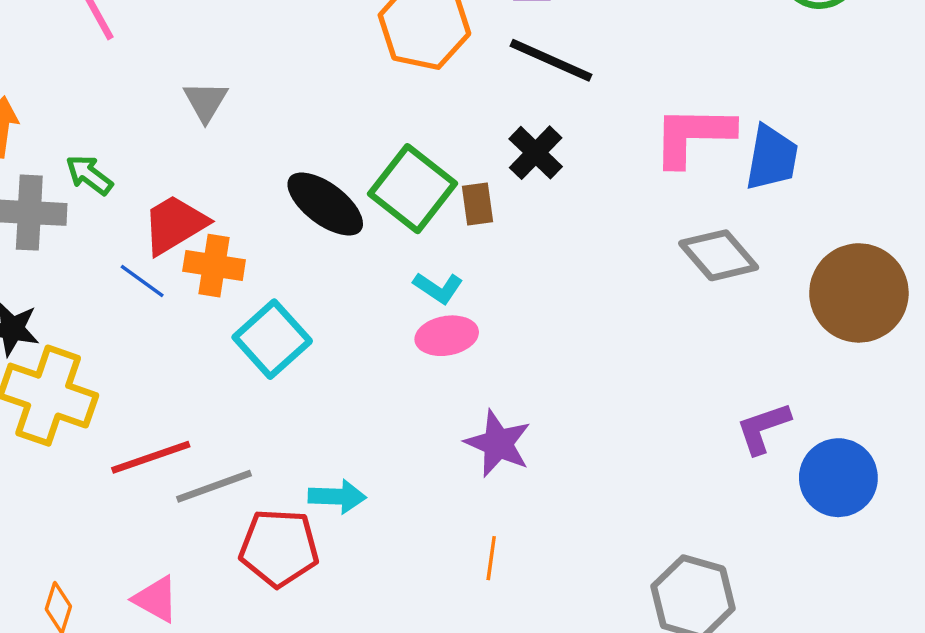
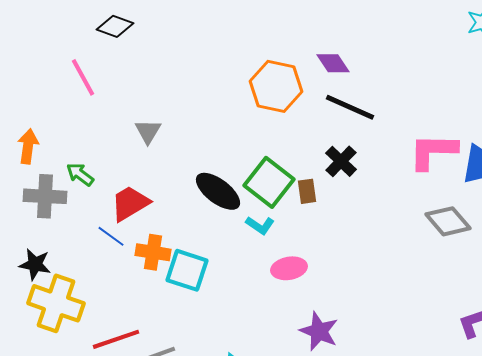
orange cross: (214, 266) -> (153, 252), moved
cyan L-shape: (438, 288) -> (260, 225), moved
cyan square: (272, 339) -> (187, 270), turned -30

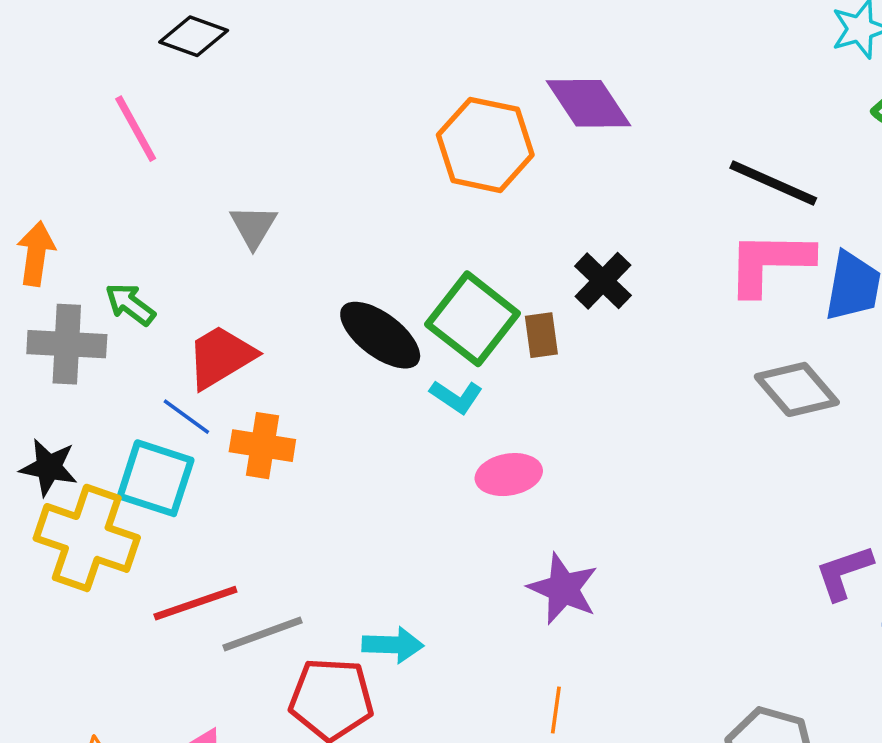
purple diamond: (333, 63) -> (588, 103), size x1.4
black line: (350, 107) -> (773, 183), moved
cyan square: (187, 270) -> (156, 478), moved

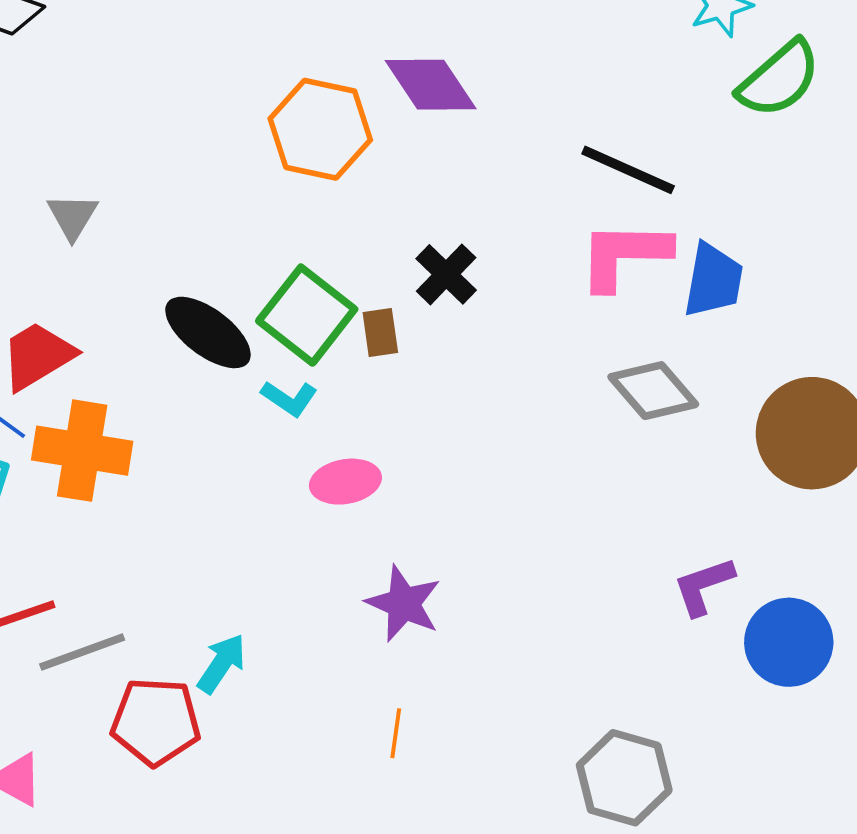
orange cross: (262, 446) -> (82, 451), size x1.4
cyan arrow: (393, 645) -> (222, 664), turned -58

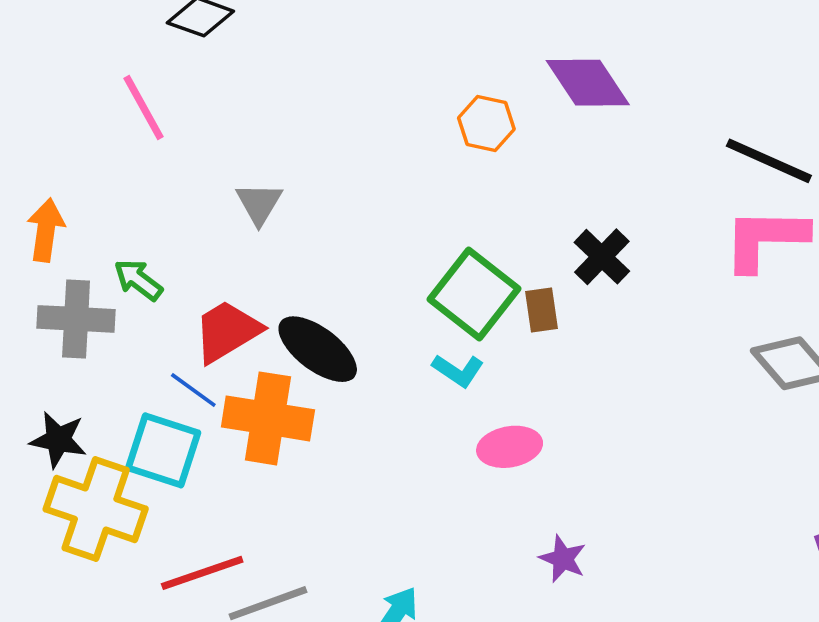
orange hexagon: (320, 129) -> (486, 124), size x0.6
black ellipse: (208, 332) -> (318, 349), moved
purple star: (404, 604) -> (563, 559), size x0.7

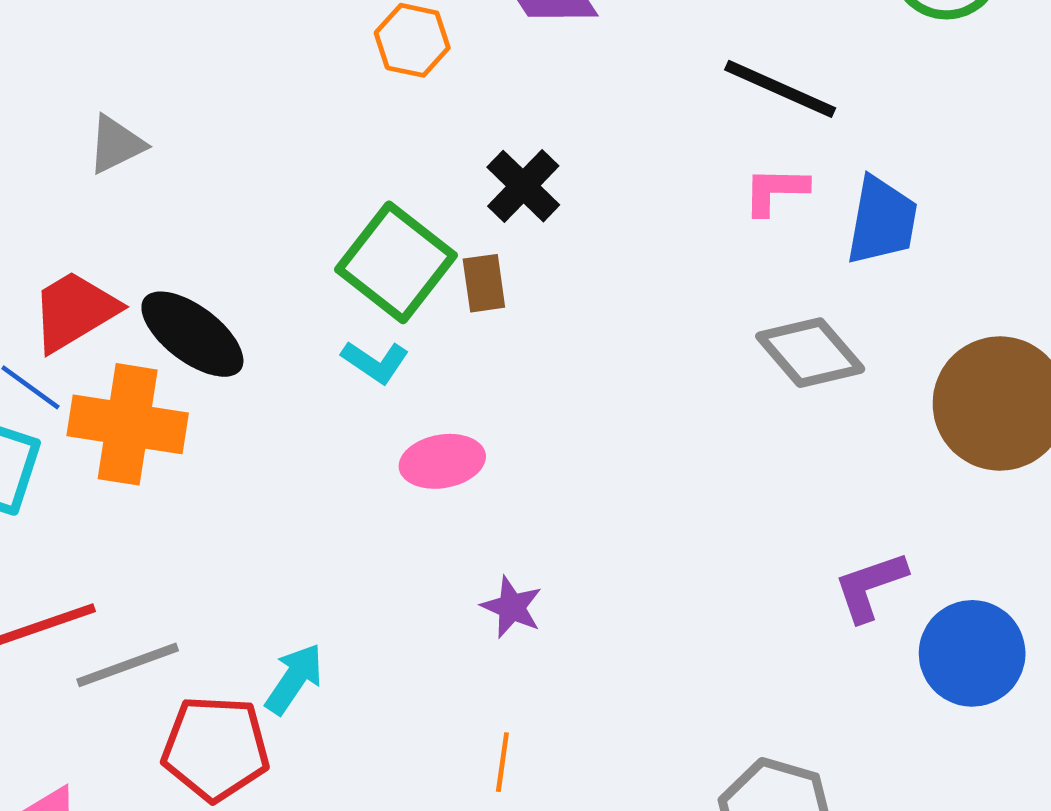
gray triangle: (259, 203) -> (116, 144), turned 33
pink L-shape: (765, 239) -> (775, 191), size x0.6
black cross: (602, 257) -> (523, 186), moved

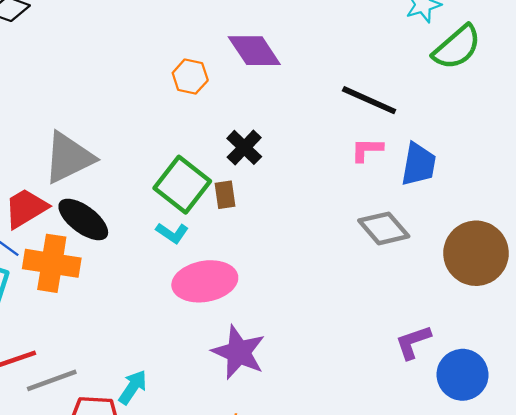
gray triangle: (116, 144) -> (69, 158), moved, size x1.8
pink ellipse: (442, 461) -> (205, 281), size x1.6
purple star: (512, 607) -> (239, 352), size x1.8

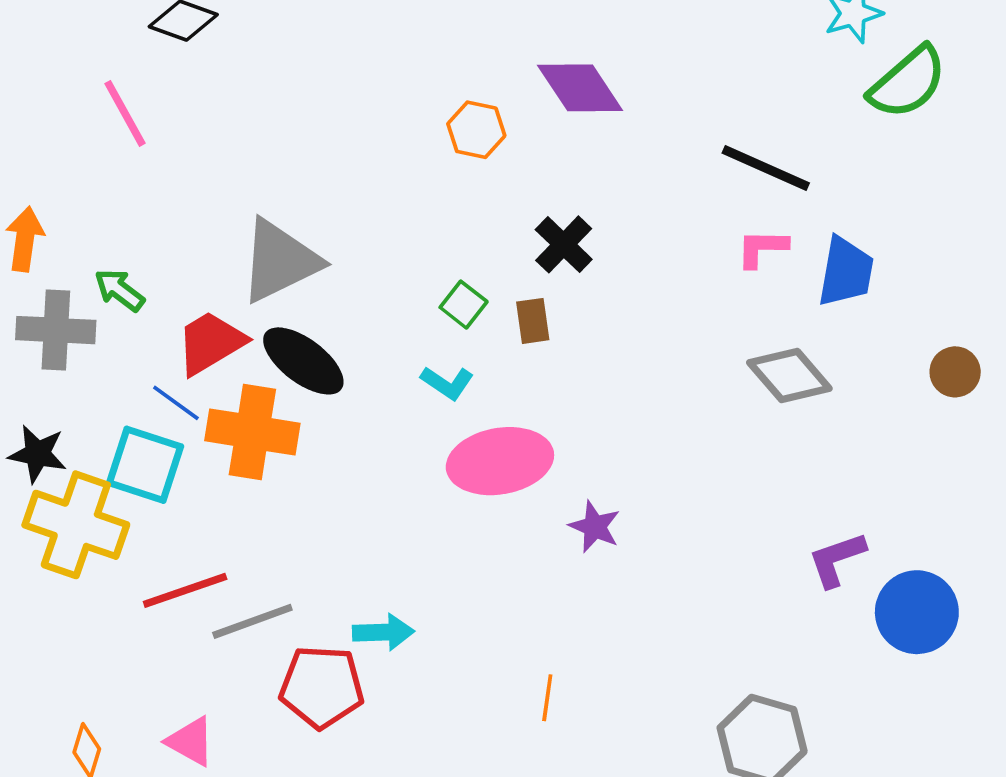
green square: (182, 185) -> (464, 305), size x0.5
brown circle: (476, 253) -> (955, 372), moved, size x0.5
purple star: (239, 352) -> (595, 527), moved, size x0.6
cyan arrow: (133, 387) -> (383, 632), turned 54

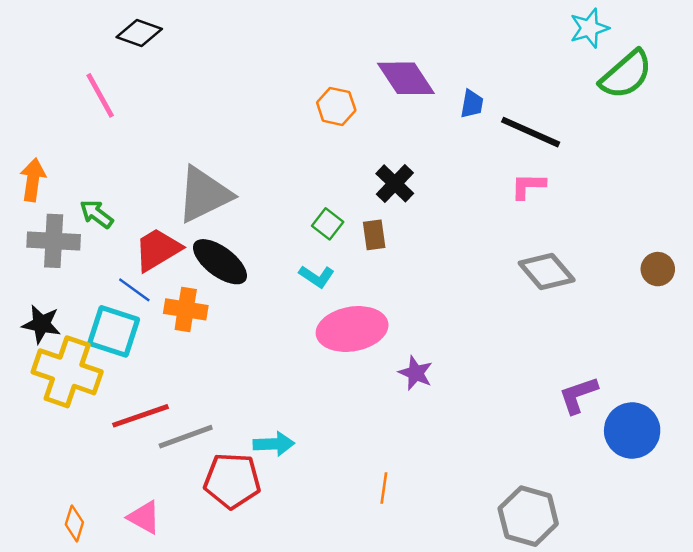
blue trapezoid: (846, 272) -> (472, 104), moved, size x0.6
orange cross: (252, 432) -> (186, 309), size x0.7

